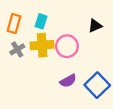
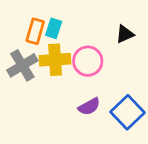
orange rectangle: (14, 24) -> (35, 31), moved
gray cross: (17, 49) -> (22, 65), size x1.5

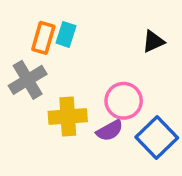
yellow cross: (55, 60) -> (68, 116), moved
pink circle: (88, 61) -> (124, 101), moved

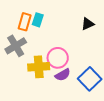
pink circle: (124, 101) -> (58, 58), moved

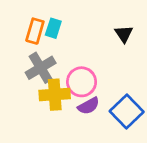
black triangle: (88, 24) -> (124, 34), turned -40
gray cross: (16, 46) -> (41, 68), moved

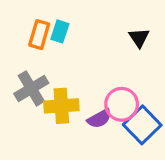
gray cross: (41, 68) -> (31, 88), moved
pink circle: (82, 82) -> (122, 104), moved

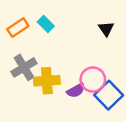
cyan rectangle: (60, 31) -> (46, 24), turned -63
orange rectangle: (39, 35) -> (18, 28), moved, turned 40

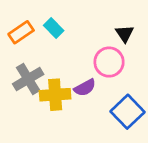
pink circle: (93, 80) -> (109, 62), moved
purple semicircle: (76, 90) -> (85, 88), moved

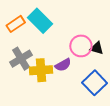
cyan rectangle: (54, 28) -> (40, 21), size x1.6
black triangle: (125, 34) -> (97, 48), moved, turned -40

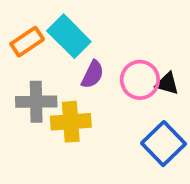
gray cross: (21, 59) -> (36, 102), turned 30
purple semicircle: (63, 65) -> (93, 74), moved, turned -35

